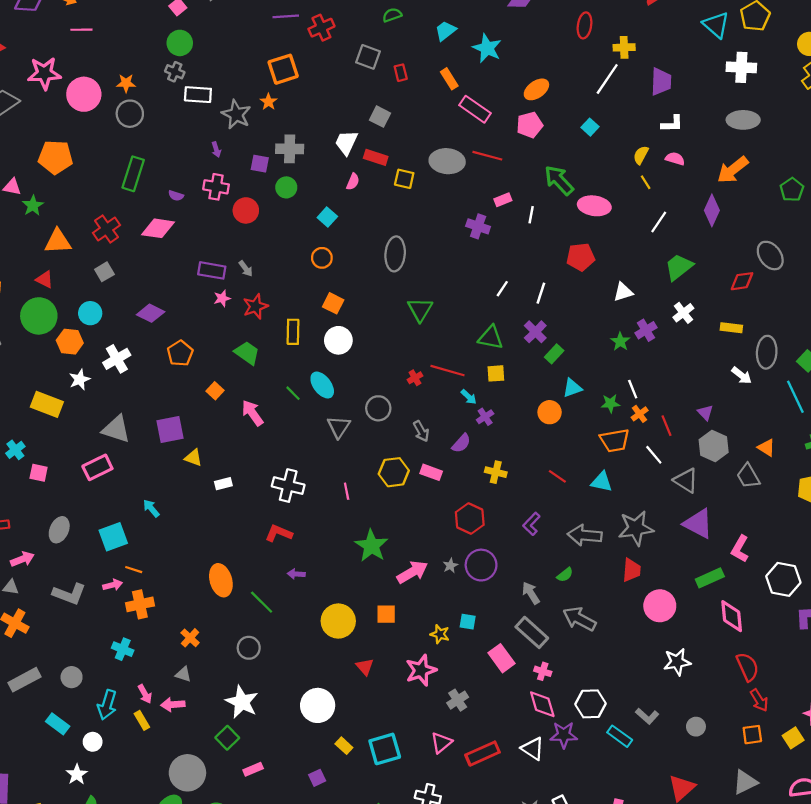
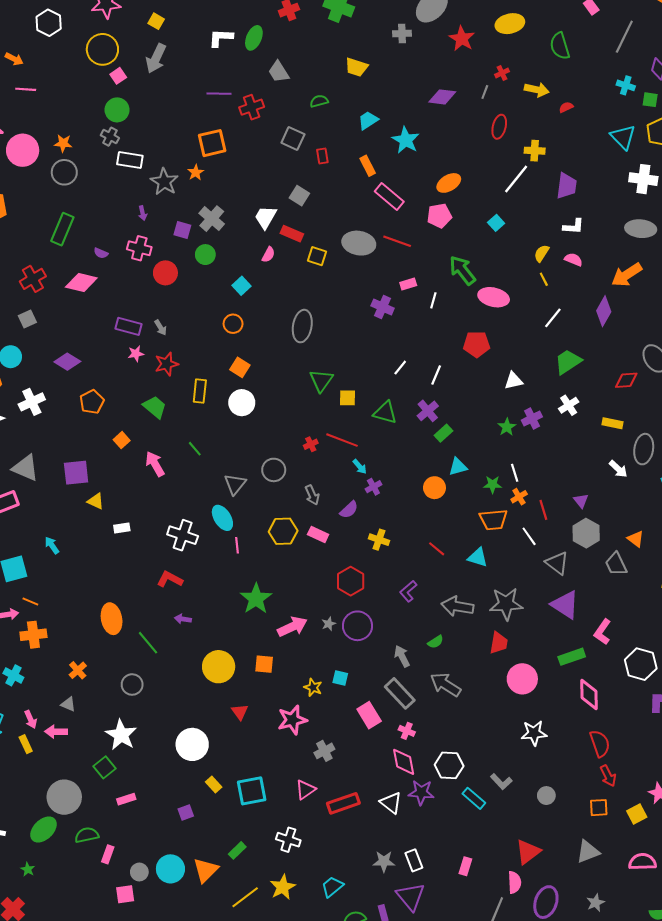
gray cross: (290, 149) -> (212, 219), turned 35
yellow square: (496, 373) -> (347, 398), moved
cyan ellipse: (322, 385) -> (222, 518), moved

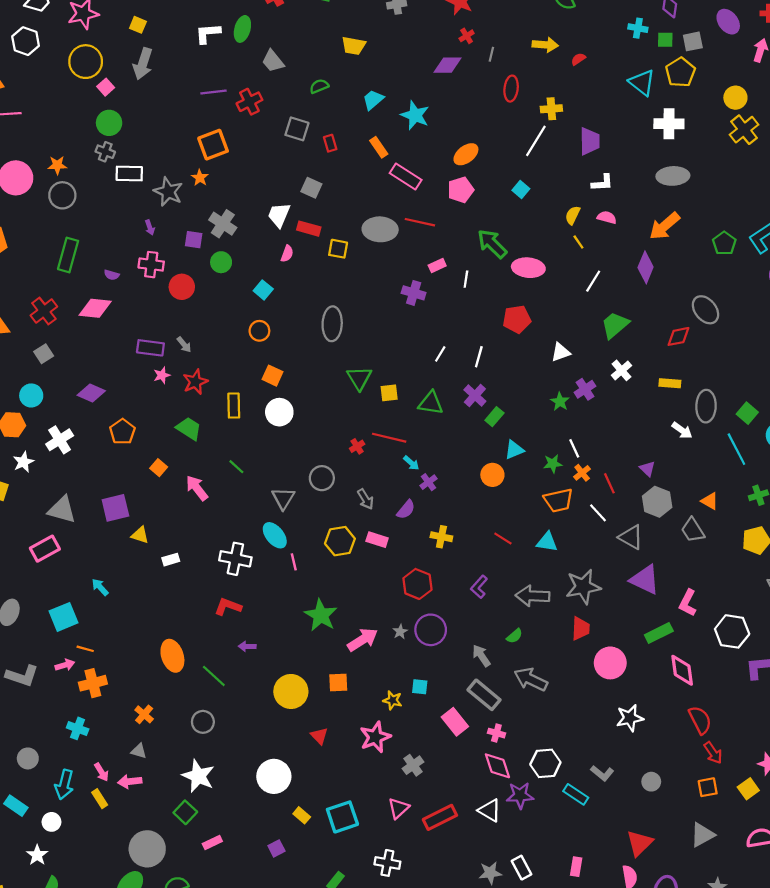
red cross: (502, 73) -> (467, 36), moved

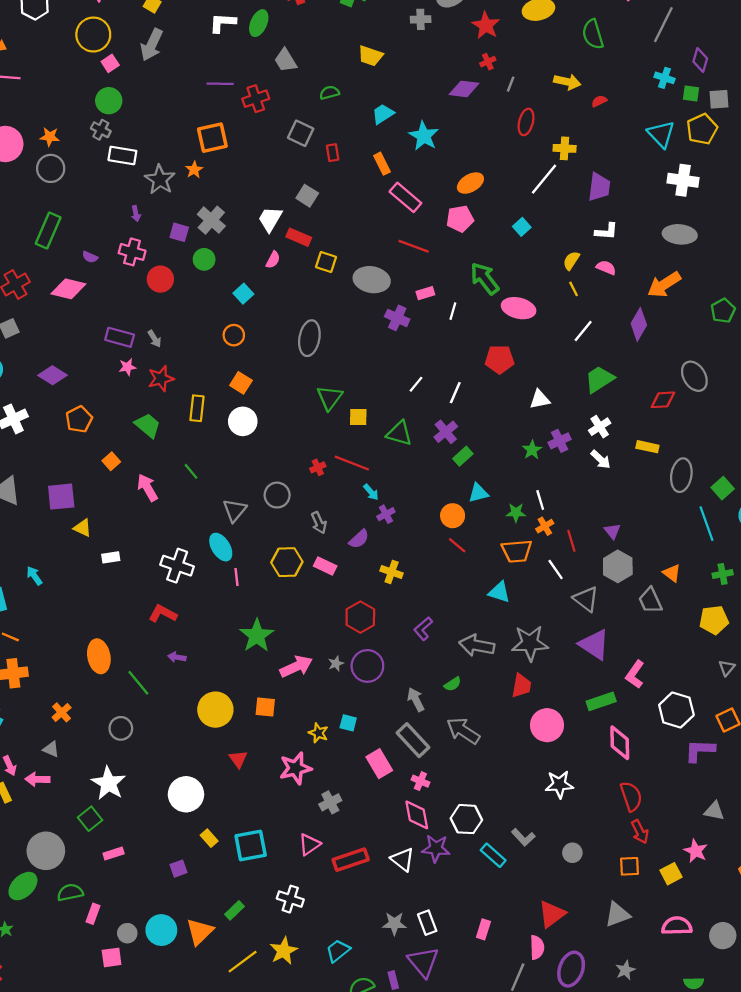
gray ellipse: (380, 229) -> (372, 280), moved
white arrow: (682, 430) -> (601, 459), moved
red line: (503, 539) -> (457, 545), moved

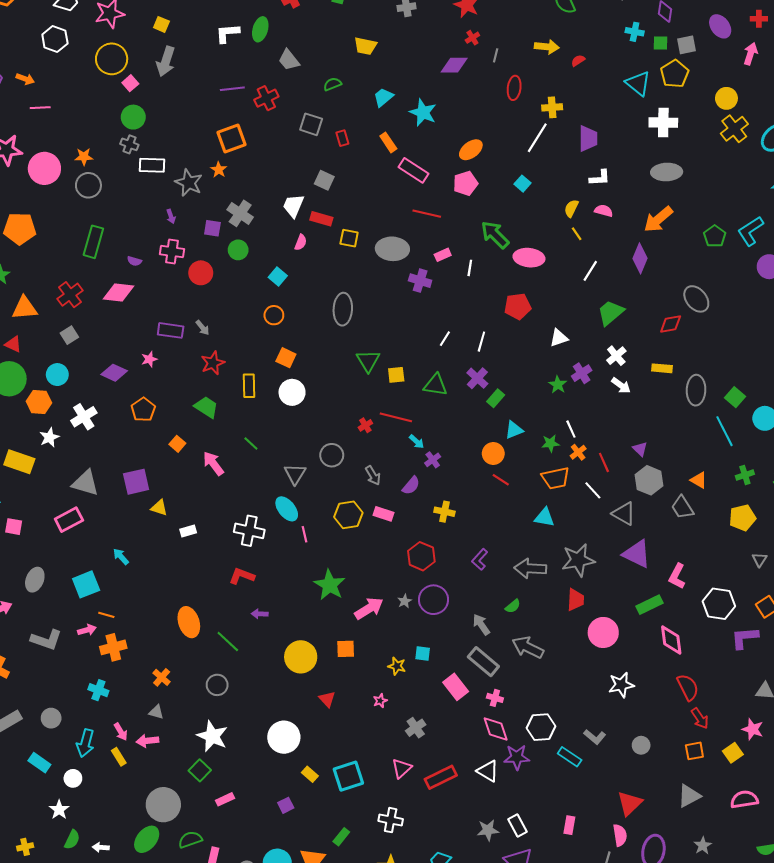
pink star: (127, 367) -> (149, 359), moved
pink star: (296, 768) -> (380, 701), size x0.5

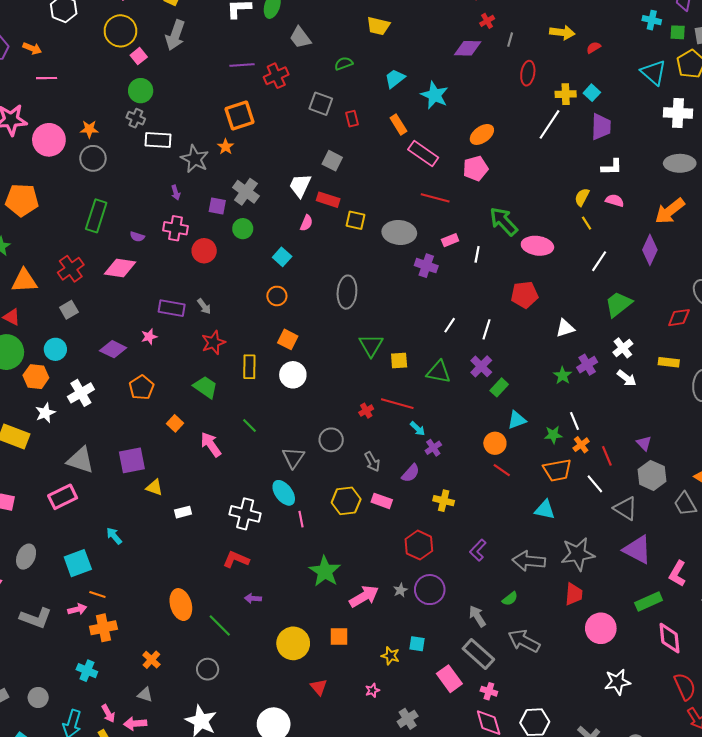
cyan square: (523, 184) -> (592, 93), moved

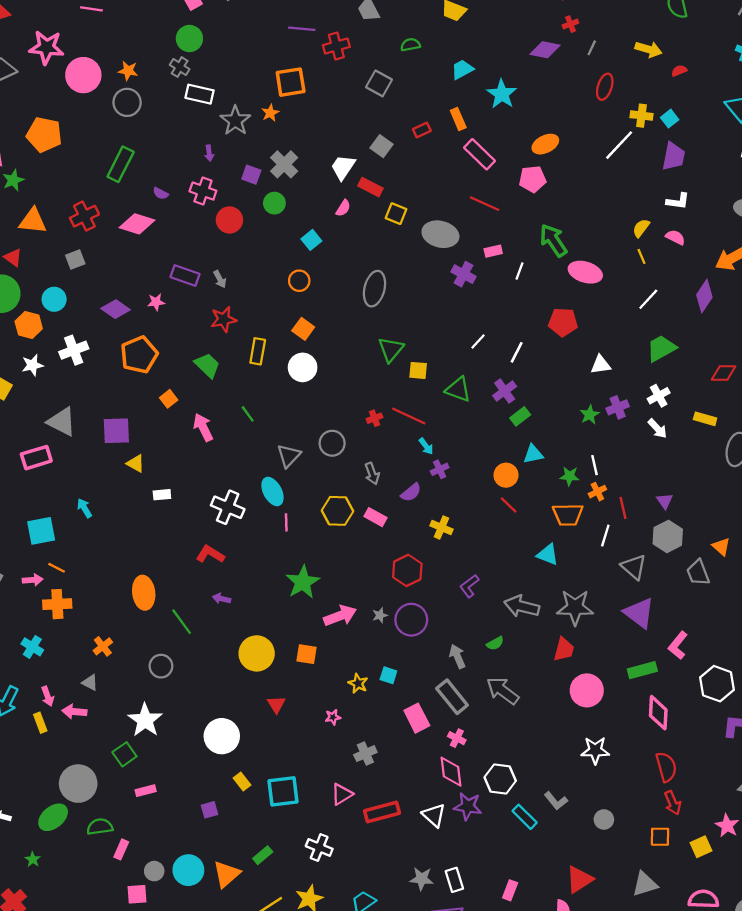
red rectangle: (352, 119) -> (422, 130), moved, turned 70
orange pentagon: (141, 387) -> (139, 355), size x1.4
white line: (595, 484) -> (605, 536), turned 48

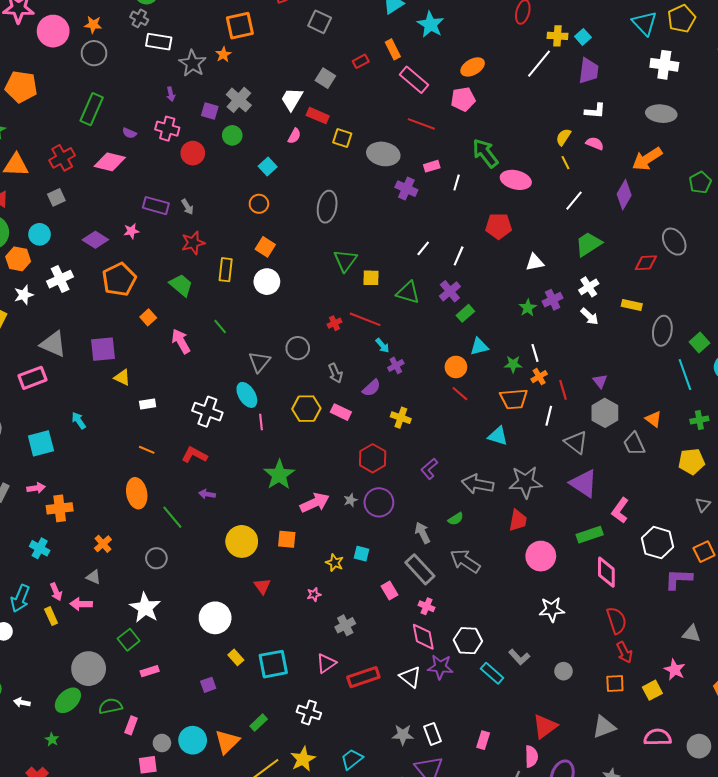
orange line: (57, 568) -> (147, 450), moved
pink rectangle: (417, 718) -> (389, 590), size x0.7

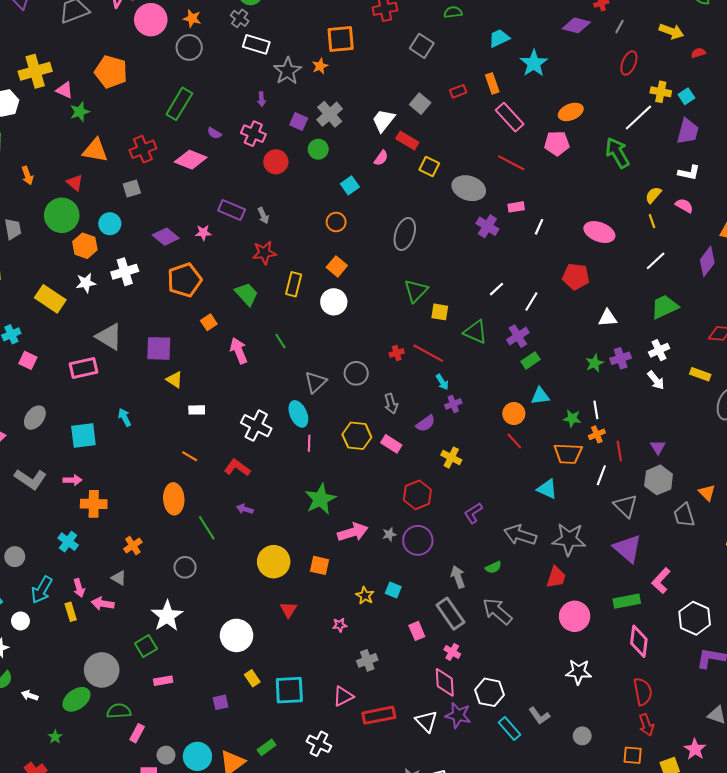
green arrow: (485, 153) -> (617, 153), moved

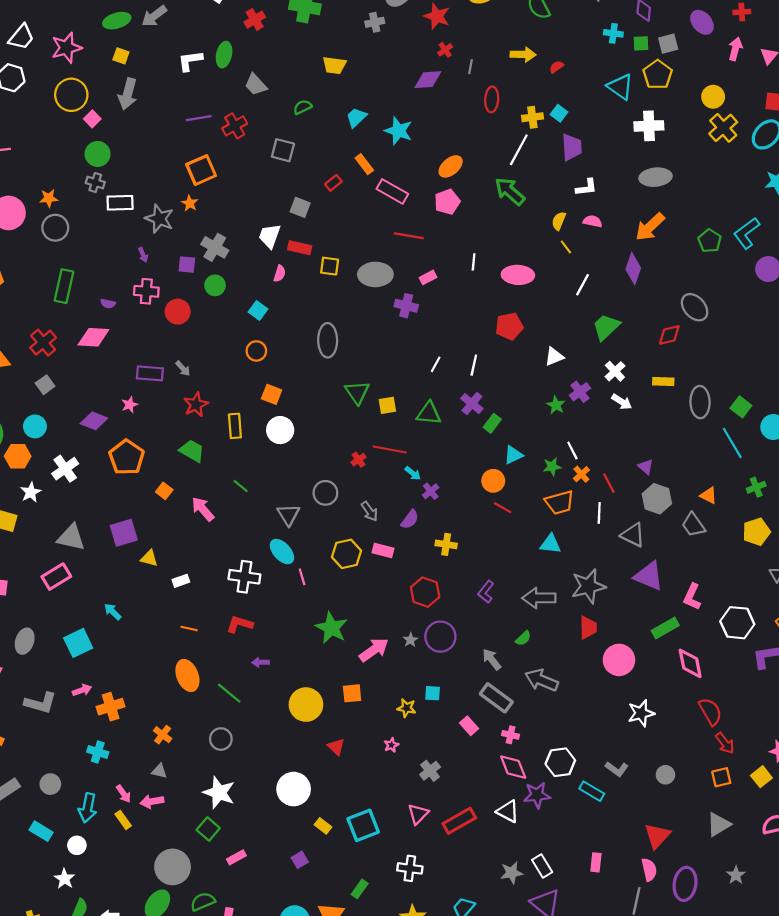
white line: (539, 227) -> (474, 262), moved

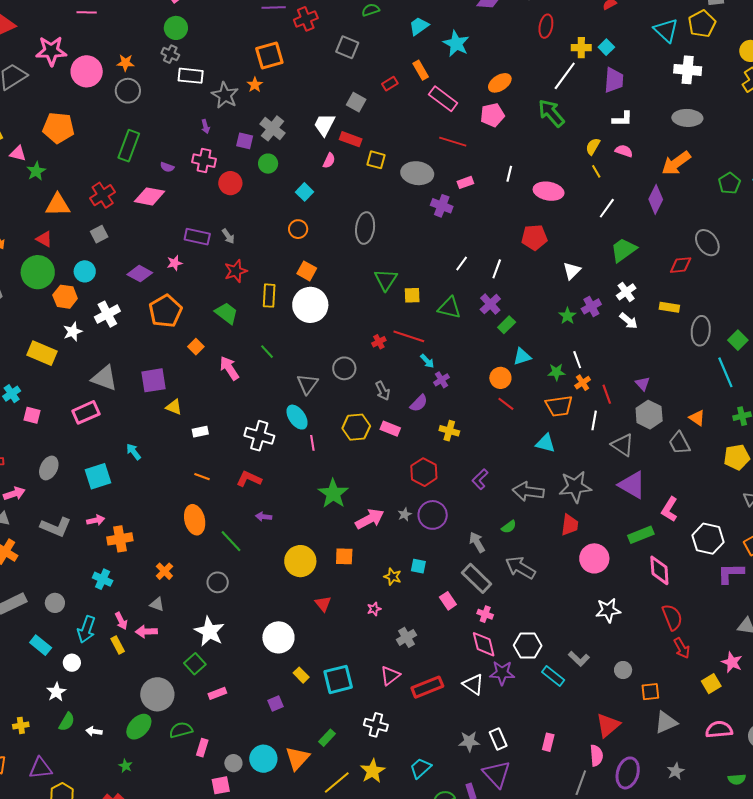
white triangle: (554, 356) -> (572, 271), turned -30
white circle: (280, 430) -> (310, 305), size x1.4
orange square: (721, 777) -> (650, 692), moved

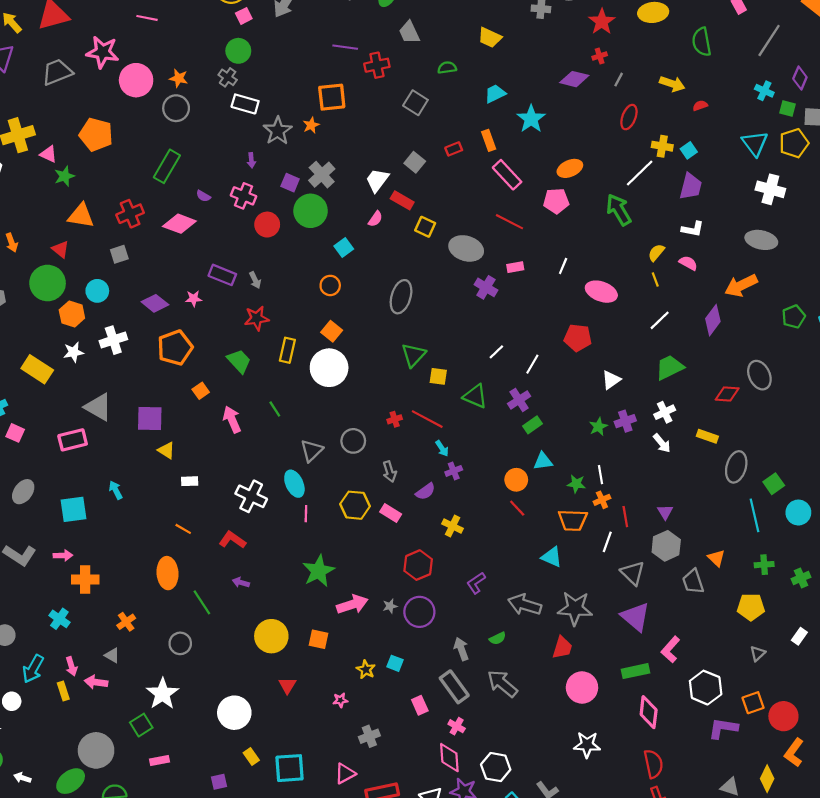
green circle: (268, 164) -> (311, 211), size x1.6

